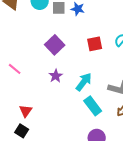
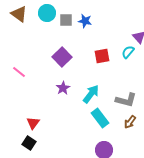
pink line: (15, 69) -> (19, 72), moved

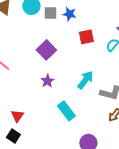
red square: (102, 56) -> (86, 37), moved
cyan arrow: (91, 94) -> (85, 80), moved
cyan rectangle: (100, 118) -> (66, 111), moved

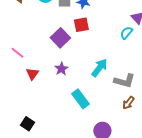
red square: (86, 37) -> (81, 25), moved
red triangle: (17, 116) -> (32, 74), moved

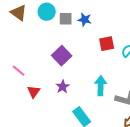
red square: (81, 25) -> (107, 44), moved
cyan arrow: (99, 68) -> (101, 86), turned -36

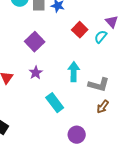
red square: (107, 44) -> (80, 30), turned -35

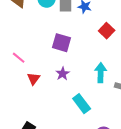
purple square: (35, 42) -> (62, 43), turned -30

